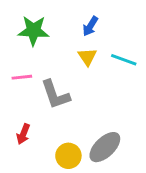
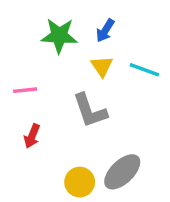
green star: (33, 31) -> (59, 36), moved
gray L-shape: (55, 95) -> (90, 111), moved
red arrow: (23, 134) -> (32, 136), moved

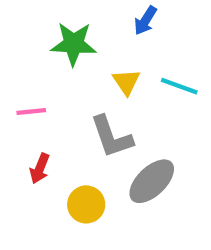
blue arrow: (105, 30) -> (145, 21), moved
gray ellipse: (122, 172) -> (152, 181), moved
yellow circle: (80, 182) -> (86, 204), moved

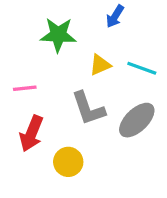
yellow triangle: (126, 82) -> (100, 65), turned 40
red arrow: (40, 169) -> (31, 133), size x1.5
gray ellipse: (152, 181) -> (137, 120), moved

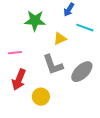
cyan line: (142, 68) -> (85, 28), moved

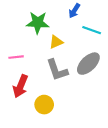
yellow triangle: (60, 39) -> (56, 42), moved
gray ellipse: (82, 72) -> (88, 64), moved

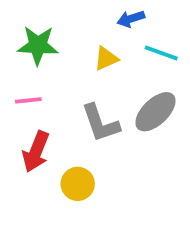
blue arrow: (74, 11) -> (131, 19), turned 40
green star: (38, 23) -> (38, 45), moved
yellow triangle: (56, 42) -> (106, 59), moved

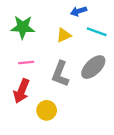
pink line: (28, 100) -> (26, 62), moved
gray L-shape: (100, 123) -> (60, 74), turned 40

